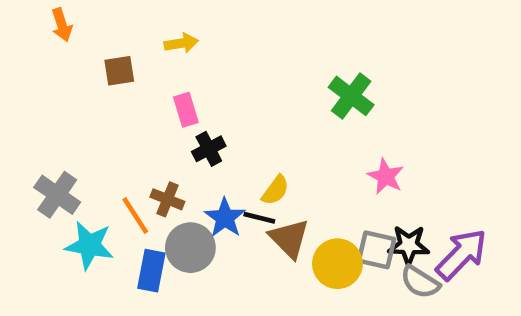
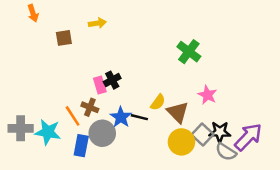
pink rectangle: (186, 110) -> (100, 85), moved
yellow semicircle: (275, 190) -> (158, 102), moved
gray cross: (57, 195) -> (21, 128), moved, turned -35
brown triangle: (289, 238) -> (178, 112), moved
gray square: (376, 250) -> (202, 134), turned 30

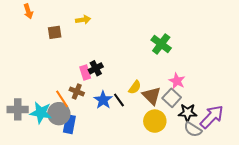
black line: (139, 117) -> (119, 100), turned 40
gray circle: (102, 133) -> (59, 114), moved
gray square: (202, 134) -> (172, 98), moved

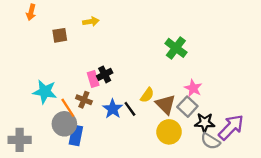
orange arrow: (28, 11) -> (31, 12), turned 32
gray cross: (18, 109) -> (20, 140), moved
cyan star: (41, 113) -> (45, 92), moved

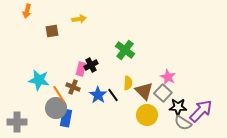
green cross: (176, 48) -> (125, 50), moved
pink rectangle: (93, 79) -> (81, 69), turned 32
yellow semicircle: (147, 95) -> (128, 83), turned -32

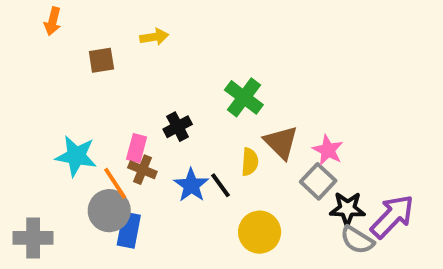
pink rectangle: (81, 69) -> (137, 148), moved
brown triangle: (144, 91) -> (281, 142), moved
yellow circle: (147, 115) -> (260, 232), moved

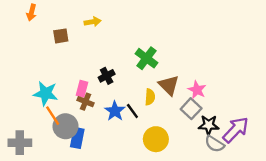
orange line: (115, 183) -> (53, 116), moved

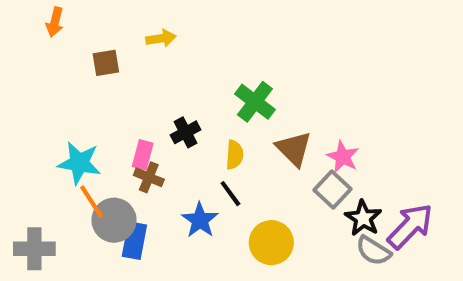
yellow semicircle: (150, 97) -> (235, 155), moved
blue star: (115, 111) -> (200, 220), moved
black star: (209, 125) -> (363, 218), turned 30

